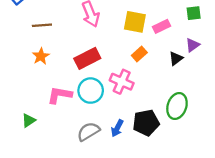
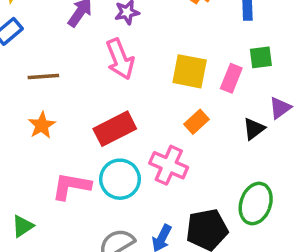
green square: (194, 13) -> (261, 57), moved
pink rectangle: (161, 26) -> (231, 78), turned -42

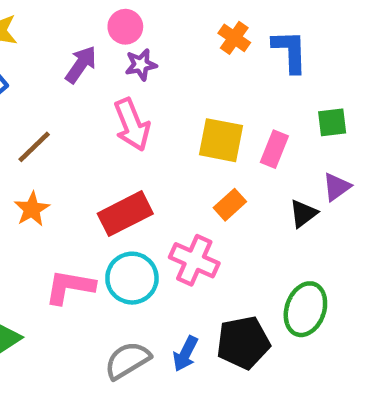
green square: (261, 57) -> (332, 122), moved
brown line: (43, 77) -> (34, 147), turned -40

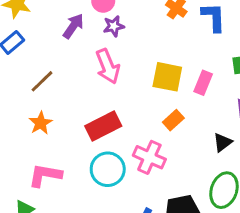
black triangle: (303, 214) -> (222, 142), moved
pink L-shape: (70, 287) -> (45, 175), moved

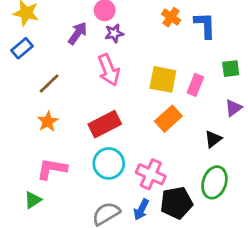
orange rectangle: (173, 120) -> (168, 119), size x1.4
pink cross: (149, 157) -> (151, 174), moved

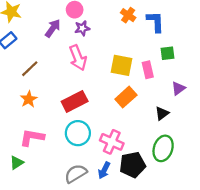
green square: (231, 69) -> (167, 53), moved
pink rectangle: (195, 85) -> (148, 70), turned -35

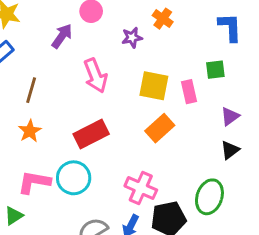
blue L-shape: (155, 22) -> (230, 27), moved
purple star: (82, 28) -> (132, 38), moved
brown line: (30, 69) -> (31, 90), turned -30
black triangle: (162, 113) -> (230, 150), moved
cyan circle: (78, 133) -> (74, 178), moved

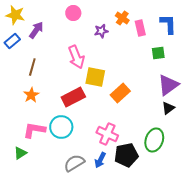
purple arrow: (62, 36) -> (36, 30), moved
yellow square: (154, 86) -> (95, 77), moved
pink rectangle: (189, 92) -> (140, 28), moved
purple triangle: (230, 116) -> (168, 85), size x1.6

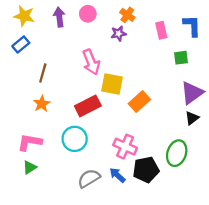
orange cross: (122, 18) -> (127, 15), moved
purple arrow: (36, 30) -> (59, 17), moved, turned -42
pink L-shape: (34, 130) -> (30, 142), moved
blue arrow: (100, 160) -> (117, 175), turned 105

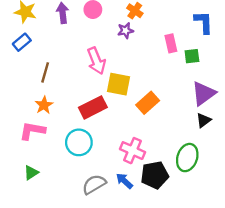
pink rectangle: (161, 30) -> (171, 43), moved
pink L-shape: (30, 142) -> (32, 131), moved

